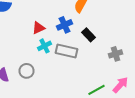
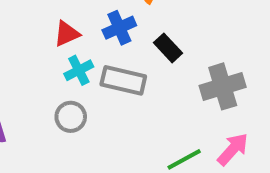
gray cross: (116, 54) -> (223, 86), size x1.5
gray circle: (26, 71) -> (71, 117), moved

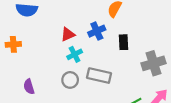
black rectangle: (168, 48) -> (123, 42), turned 40
gray rectangle: (123, 80) -> (99, 76), moved

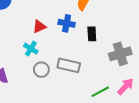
blue cross: (97, 31) -> (67, 23), turned 35
cyan cross: (75, 54) -> (31, 49), moved, turned -32

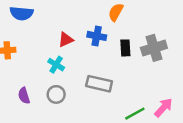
gray cross: (120, 54) -> (154, 48), moved
gray circle: (41, 70) -> (56, 94), moved

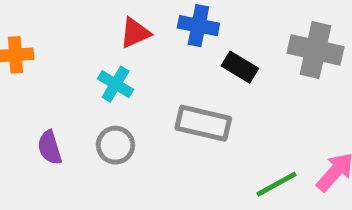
black rectangle: (125, 48) -> (240, 67), moved, turned -56
gray cross: (154, 48) -> (316, 50), turned 30

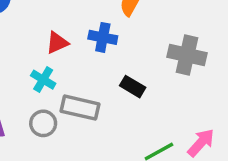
black rectangle: (240, 67) -> (133, 87), moved
gray rectangle: (203, 123) -> (80, 108), moved

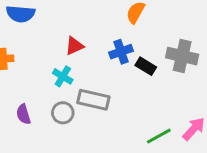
blue cross: (103, 37) -> (121, 52), moved, turned -30
black rectangle: (133, 87) -> (146, 66), moved

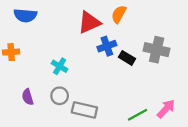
red triangle: (74, 46) -> (89, 22), moved, size x1.5
gray rectangle: (93, 100) -> (84, 110), moved

